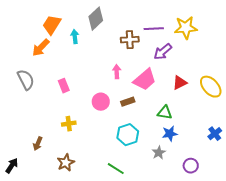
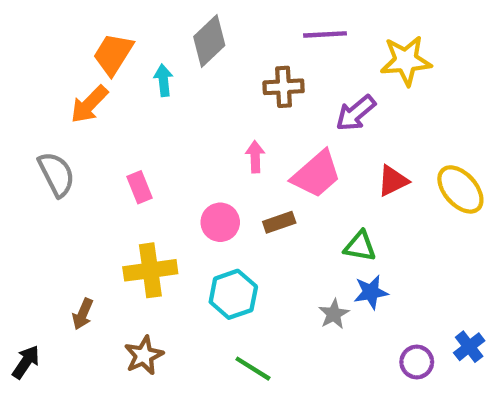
purple line: (154, 29) -> (325, 34), moved
yellow cross: (69, 124) -> (150, 270), size x1.6
blue cross: (215, 134) -> (469, 347), moved
cyan hexagon: (128, 135) -> (233, 294), moved
gray star: (159, 153) -> (334, 314), moved

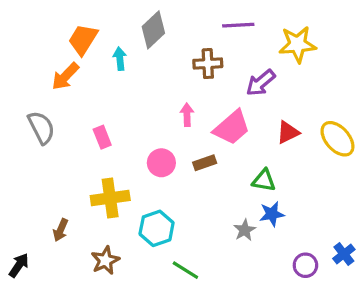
cyan hexagon: (233, 294) -> (157, 228), moved

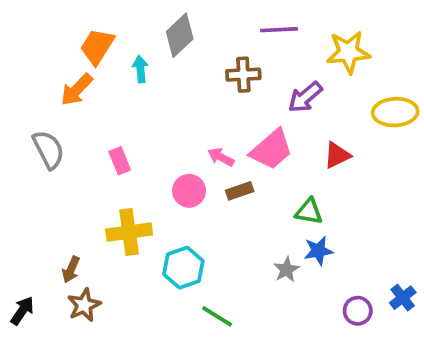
pink arrow: (187, 115) -> (221, 157), moved, turned -60
yellow ellipse: (337, 139) -> (395, 112), moved, turned -51
brown star: (105, 260) -> (84, 305), moved

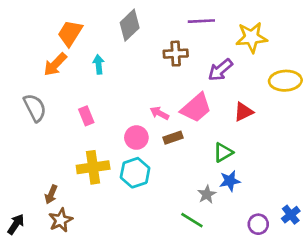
cyan arrow: (140, 69) -> (98, 64), moved
green triangle: (309, 211) -> (223, 152), turned -40
cyan hexagon: (183, 268) -> (135, 173), moved
green line: (217, 316) -> (192, 220), moved

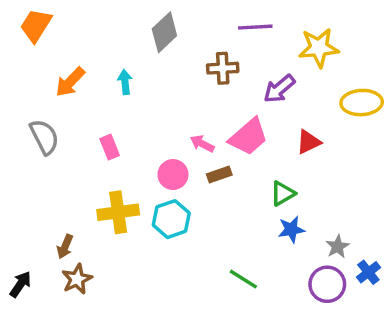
orange trapezoid: (70, 33) -> (36, 25), moved
gray star: (207, 194) -> (338, 247), moved
purple circle: (258, 224) -> (327, 284), size x1.4

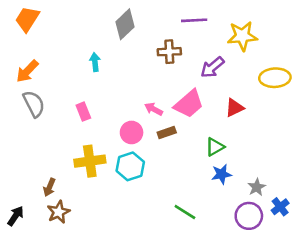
orange arrow: (70, 82) -> (27, 71), moved

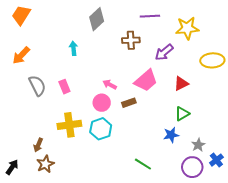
gray semicircle: (34, 104) -> (37, 86), moved
pink arrow: (154, 109) -> (110, 85), moved
green triangle: (215, 147) -> (182, 114), moved

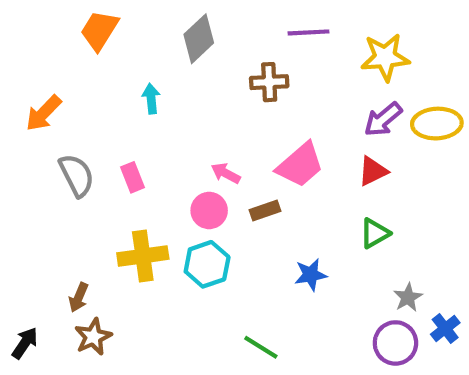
orange trapezoid: (21, 15) -> (99, 30), moved
purple arrow: (164, 52) -> (383, 119), moved
blue star: (171, 135) -> (311, 275), moved
green line: (143, 164) -> (261, 347), moved

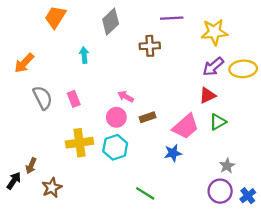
pink trapezoid: (300, 165) -> (186, 127), moved
green triangle: (375, 233) -> (218, 122), moved
brown arrow: (79, 297) -> (31, 166), moved
blue cross: (445, 329) -> (248, 196), moved
black arrow: (25, 343) -> (14, 181), moved

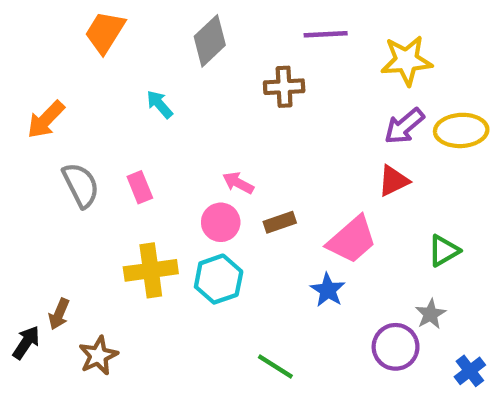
cyan arrow: (84, 55) -> (159, 104), turned -35
green triangle: (218, 122) -> (444, 251), moved
blue star: (173, 153) -> (328, 290), turned -30
purple circle: (220, 191) -> (396, 347), moved

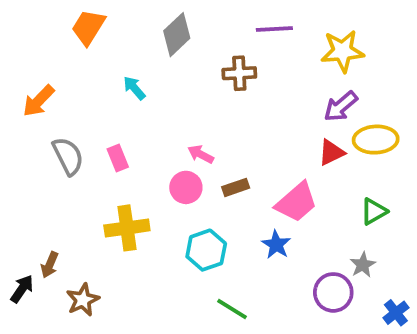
yellow ellipse: (461, 130) -> (376, 140), moved
cyan hexagon: (219, 279) -> (206, 250), moved

